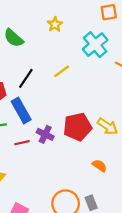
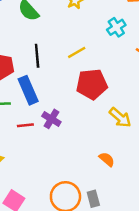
cyan cross: (95, 45) -> (116, 27), size x0.7
black line: (26, 78) -> (37, 56), turned -45
red pentagon: (77, 127) -> (92, 84), moved

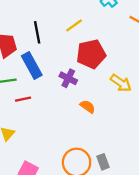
purple cross: (51, 119) -> (68, 78), moved
red line: (25, 125) -> (23, 99), moved
orange semicircle: (107, 159) -> (88, 106), moved

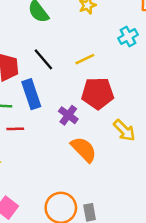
black line: (37, 32) -> (43, 59), turned -40
orange semicircle: (88, 106) -> (84, 149), size x1.6

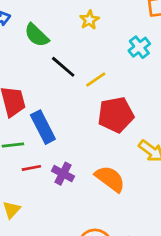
black line: (43, 59) -> (63, 67), moved
purple cross: (68, 115) -> (63, 174), moved

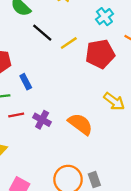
red pentagon: (116, 115) -> (100, 54), moved
blue rectangle: (43, 127) -> (26, 82), size x0.6

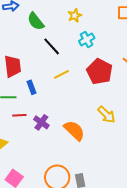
cyan cross: (104, 17) -> (87, 40), moved
yellow line: (69, 43) -> (62, 74), moved
red pentagon: (100, 54) -> (100, 72), turned 30

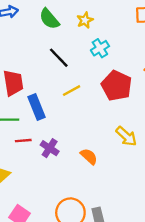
green semicircle: (36, 21) -> (49, 19), moved
blue rectangle: (31, 87) -> (36, 107), size x1.5
orange semicircle: (74, 130) -> (89, 156), size x0.7

